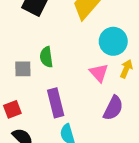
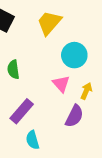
yellow arrow: (126, 69) -> (86, 91), moved
purple rectangle: (56, 103) -> (22, 111), turned 55

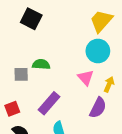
yellow trapezoid: (49, 23) -> (101, 21), moved
green semicircle: (13, 69) -> (41, 64), turned 102

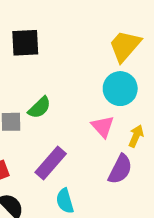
black square: (31, 19) -> (25, 43), turned -30
green semicircle: (41, 64) -> (40, 108), turned 132

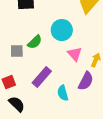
cyan circle: (120, 89) -> (62, 30), moved
cyan semicircle: (65, 201) -> (63, 93), moved

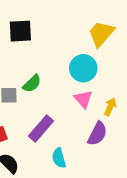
cyan circle: (62, 30) -> (83, 68), moved
cyan semicircle: (63, 93) -> (59, 158), moved

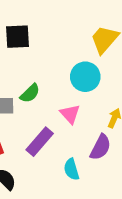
pink triangle: (83, 99) -> (70, 114), moved
cyan semicircle: (59, 158) -> (71, 169), moved

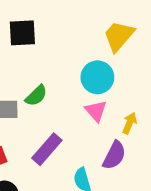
pink triangle: (70, 114) -> (96, 111), moved

